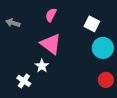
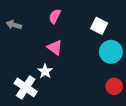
pink triangle: (51, 44) -> (55, 47), size x0.7
white cross: (24, 81) -> (26, 87), size x1.5

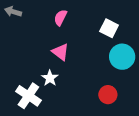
gray arrow: (14, 25) -> (13, 12), moved
red circle: (114, 86) -> (108, 95), moved

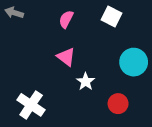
white square: (109, 28) -> (112, 17), moved
white star: (50, 78) -> (86, 82), moved

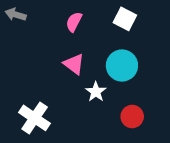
cyan circle: (134, 62) -> (122, 66), moved

